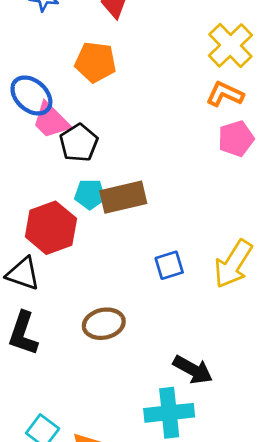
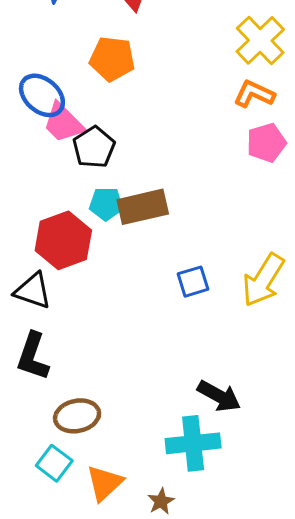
brown ellipse: (104, 324) -> (77, 416), moved

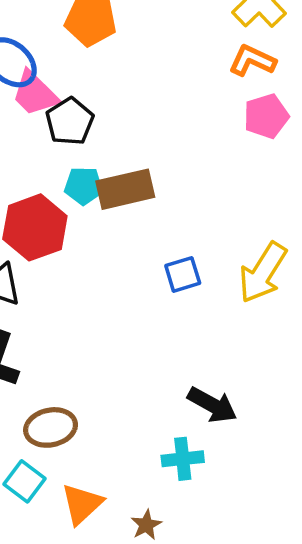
cyan cross: (193, 443) -> (183, 459), size x0.7

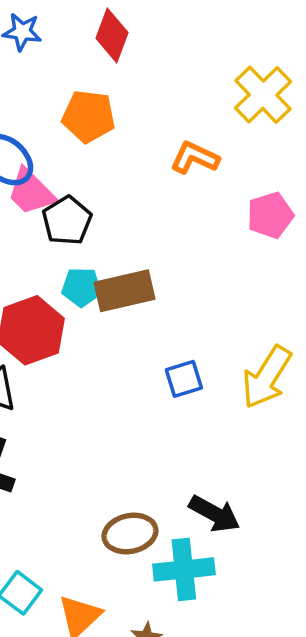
orange L-shape: (252, 61) -> (195, 158), moved
brown ellipse: (51, 427) -> (130, 533), moved
cyan cross: (183, 459) -> (184, 569), size x1.4

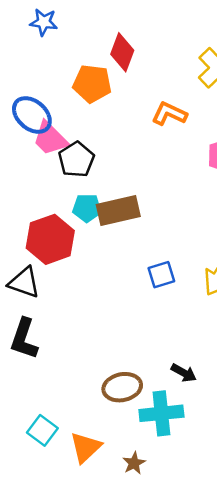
red diamond: (112, 35) -> (122, 52), moved
black arrow: (214, 514) -> (184, 373), size x0.7

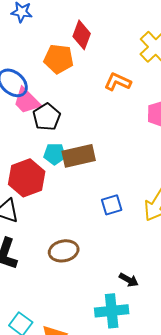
brown ellipse: (122, 387) -> (64, 251), moved

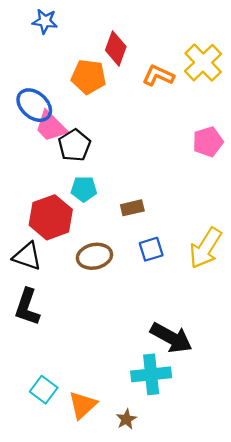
orange L-shape: (118, 82) -> (158, 76), moved
brown rectangle: (79, 156) -> (132, 208), moved, size x0.6
brown ellipse: (64, 251) -> (94, 256), moved
black arrow: (129, 280) -> (171, 338), size x1.8

